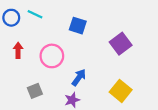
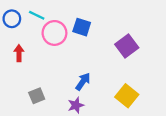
pink circle: (52, 56) -> (54, 33), moved

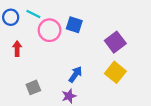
yellow square: (127, 96) -> (115, 72), moved

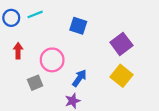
cyan line: (33, 14) -> (35, 14), turned -48
pink circle: (50, 30) -> (52, 60), moved
gray square: (33, 87) -> (35, 83), moved

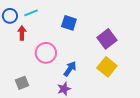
red arrow: (18, 51) -> (22, 33), moved
gray square: (35, 83) -> (22, 83), moved

